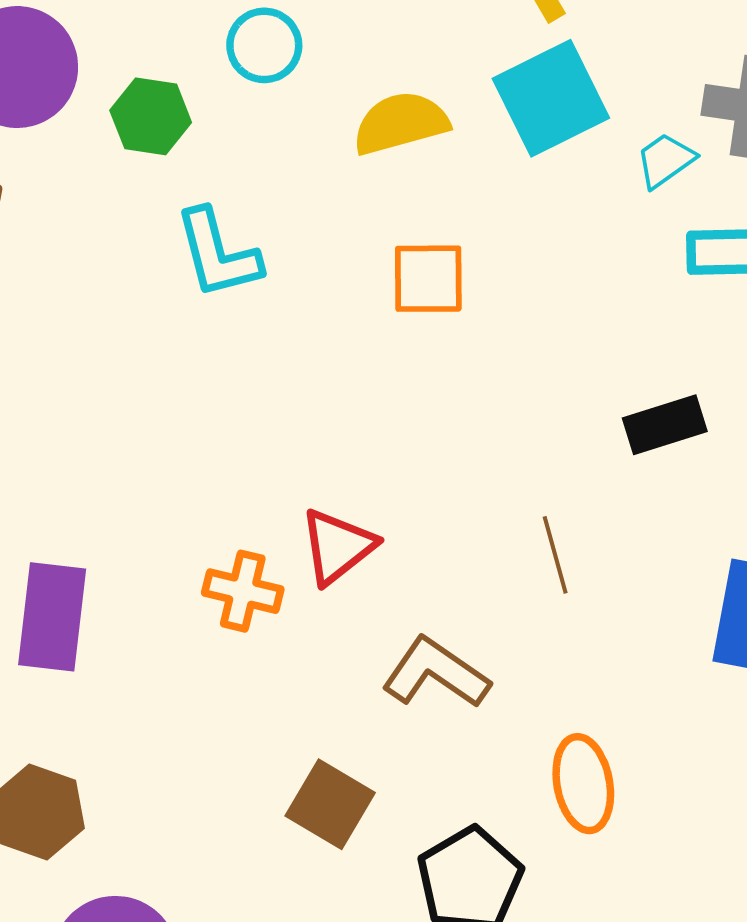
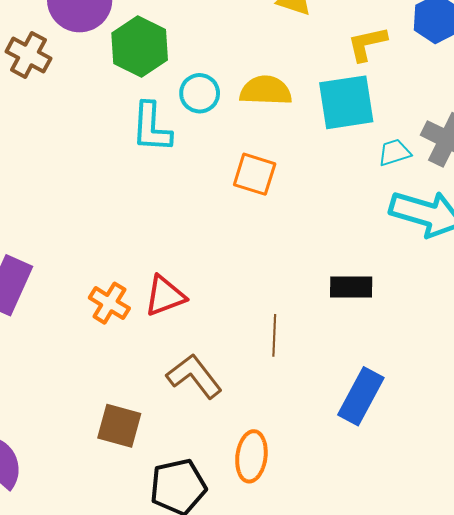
cyan circle: (264, 45) -> (200, 93), moved
green hexagon: (151, 116) -> (140, 46), size x1.4
brown square: (330, 804) -> (119, 426), turned -33

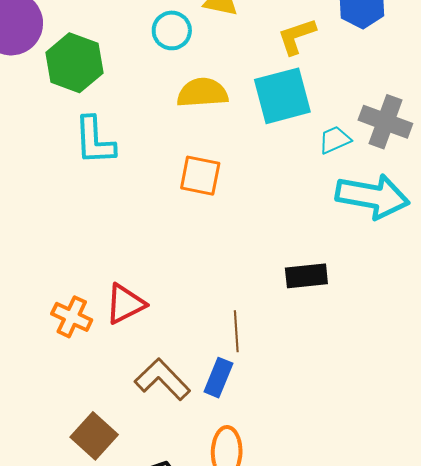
cyan circle: (200, 93) -> (172, 30), moved
blue rectangle: (361, 396) -> (218, 378), moved, size x0.7
brown square: (119, 426) -> (94, 436), turned 33

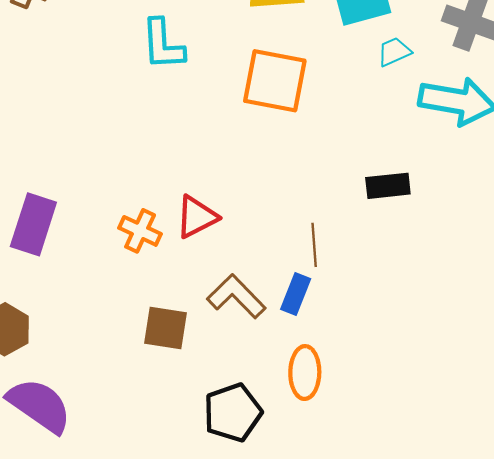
cyan trapezoid: (335, 140) -> (394, 52), moved
orange square: (200, 176) -> (275, 81), size x1.5
brown square: (94, 436) -> (166, 328), moved, turned -33

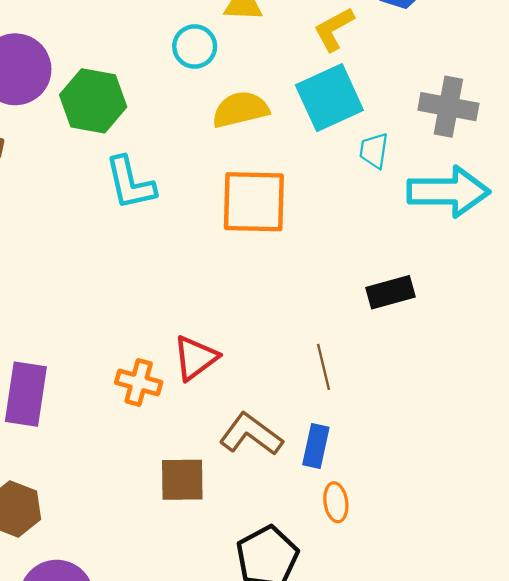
cyan trapezoid: (394, 52) -> (374, 151), turned -48
blue rectangle: (296, 294) -> (316, 446), moved
orange ellipse: (305, 373) -> (336, 502), size x0.7

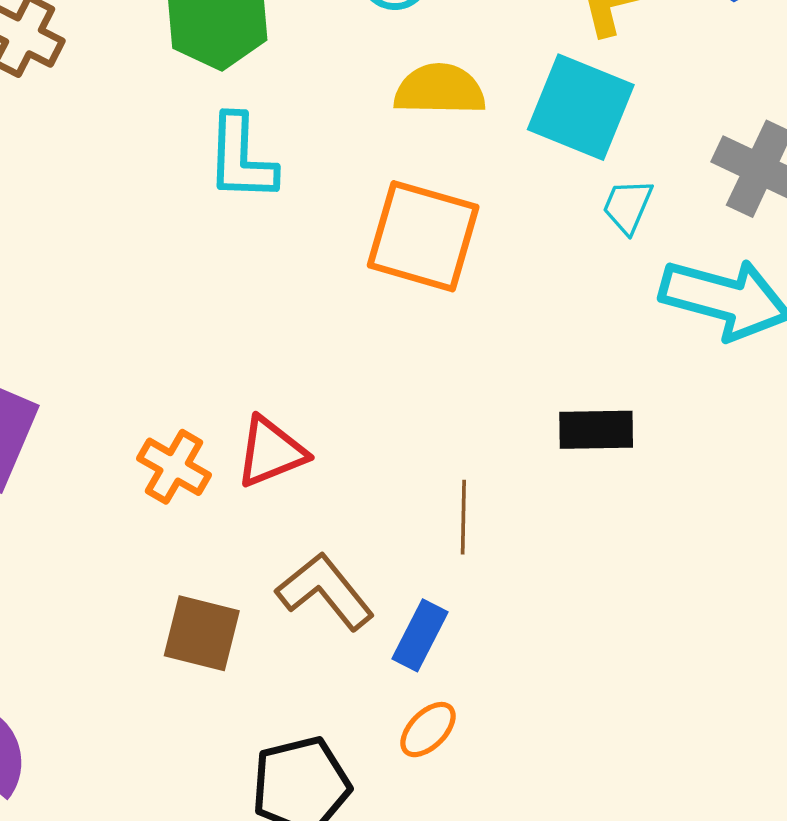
cyan square: (329, 98) -> (581, 107), turned 32
orange ellipse: (336, 502) -> (428, 730), turned 39

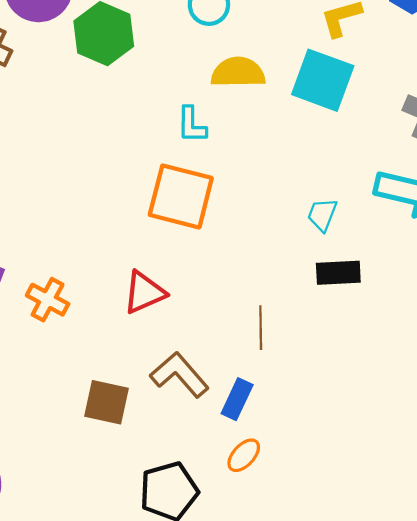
cyan L-shape: (241, 158) -> (192, 125), moved, size x0.7
cyan trapezoid: (628, 206) -> (322, 215), moved
orange square: (423, 236) -> (181, 196), moved
orange cross: (174, 467) -> (48, 300), moved

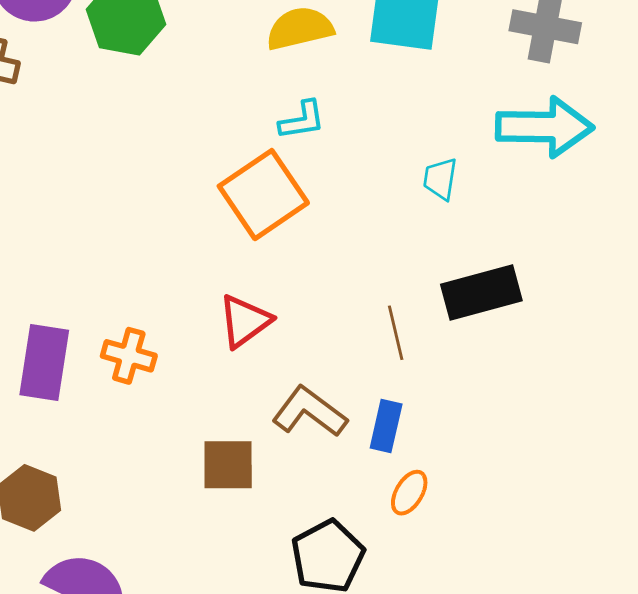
cyan L-shape: (192, 125) -> (302, 120), moved, turned -87
orange square: (181, 196) -> (263, 195), turned -36
black rectangle: (338, 273) -> (481, 293), moved, size x1.4

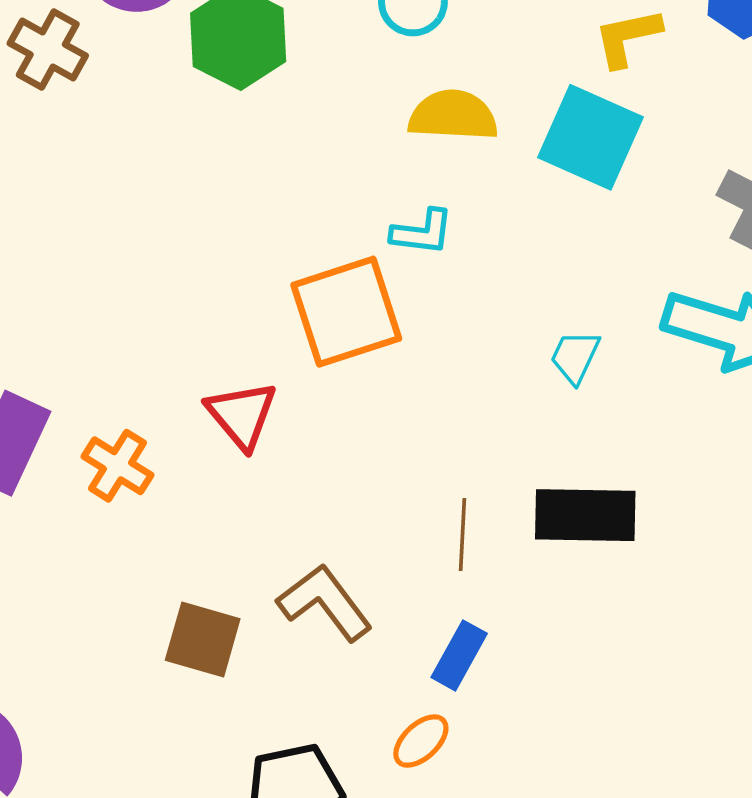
red triangle: (245, 321) -> (242, 415), moved, turned -50
blue rectangle: (386, 426) -> (459, 655), moved

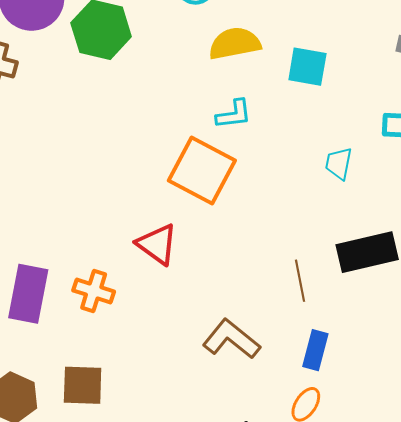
cyan square: (591, 137) -> (307, 67), moved, size x0.7
orange square: (346, 312) -> (202, 171), turned -30
brown square: (203, 640) -> (83, 385), moved

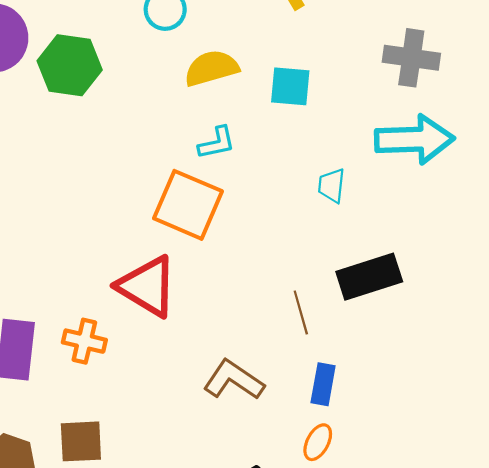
red triangle: (157, 244) -> (147, 286), size x1.4

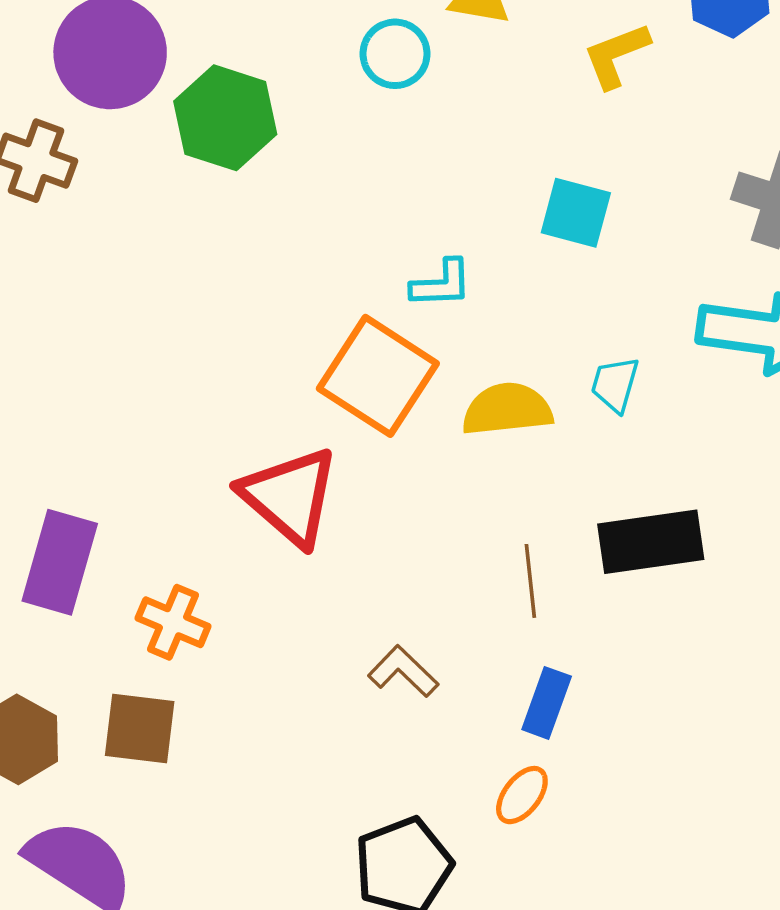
yellow semicircle: (211, 68) -> (507, 409), moved
orange cross: (84, 341) -> (173, 622), moved
brown L-shape: (234, 380) -> (403, 671), size x0.7

